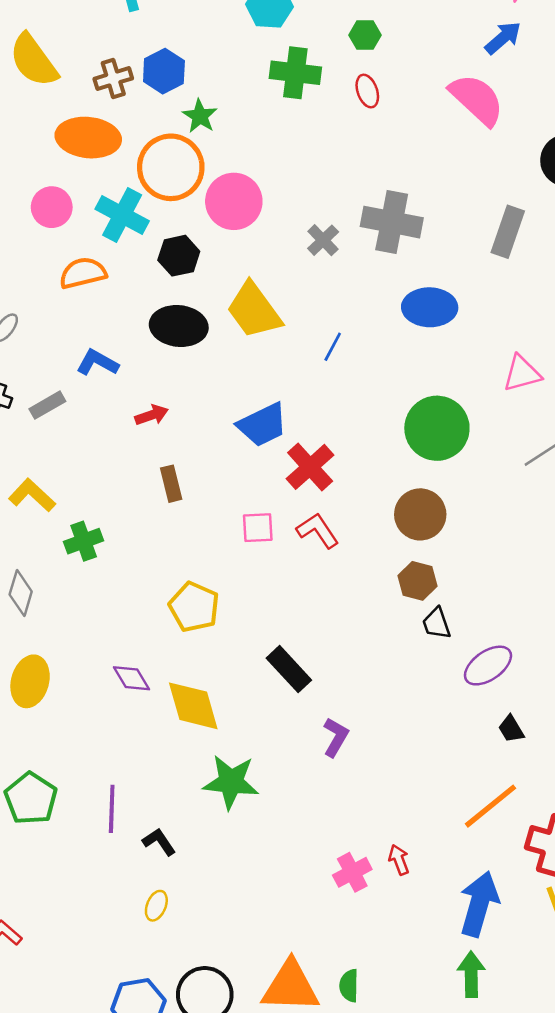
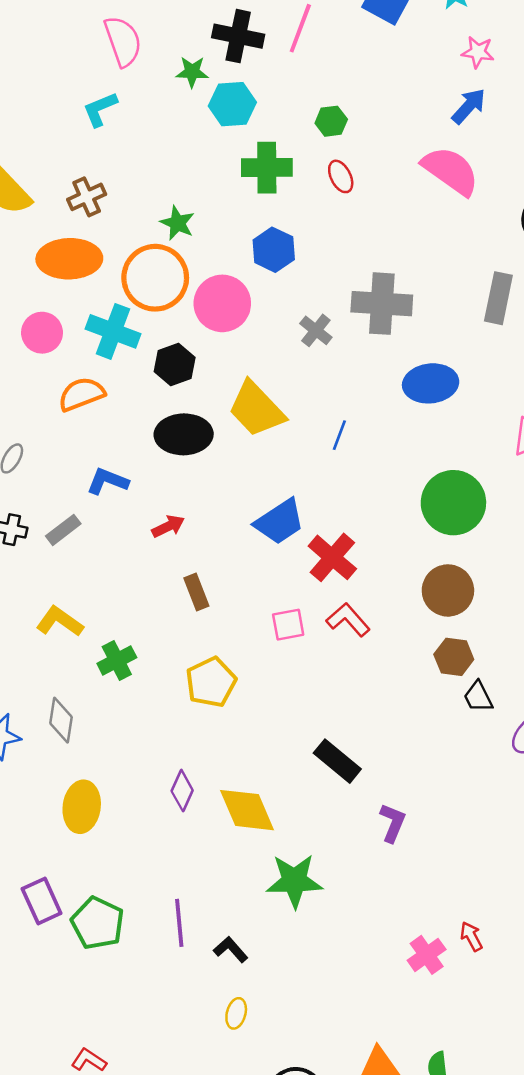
blue hexagon: (164, 71) -> (274, 250), moved
yellow pentagon: (194, 607) -> (211, 682), moved, turned 30
purple diamond: (132, 678) -> (182, 791), turned 63

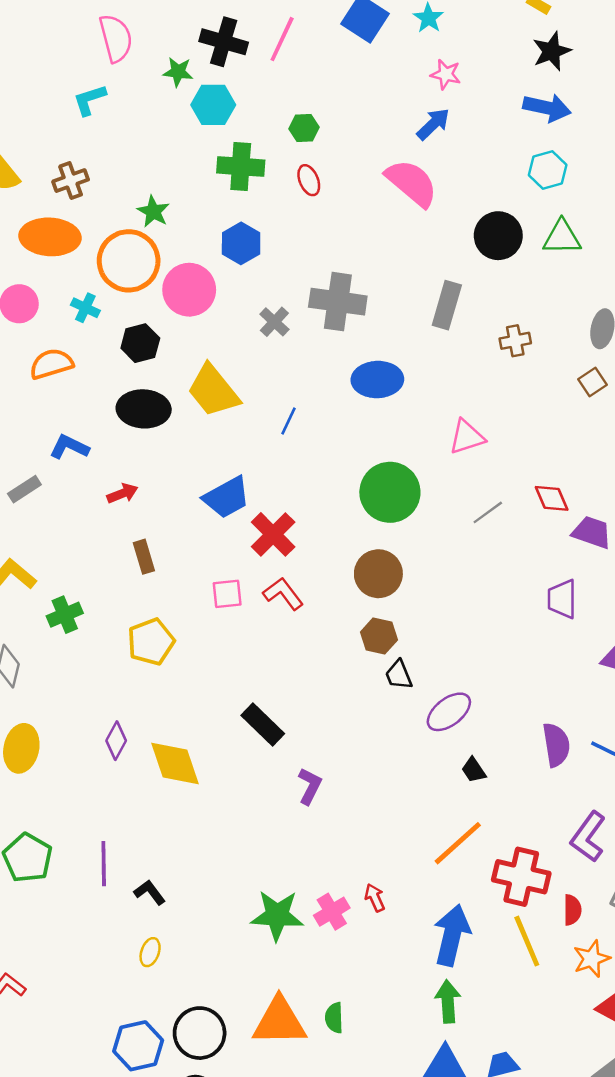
cyan cross: (113, 331) -> (85, 308), size x0.6
green star: (294, 881) -> (277, 915), moved

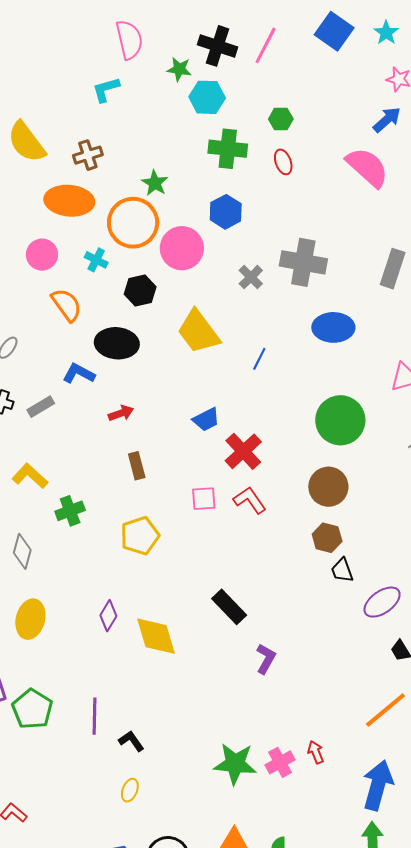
orange semicircle: (51, 364) -> (67, 305), turned 69
black ellipse: (144, 409) -> (117, 343), moved
blue trapezoid: (227, 497) -> (206, 419), size x0.7

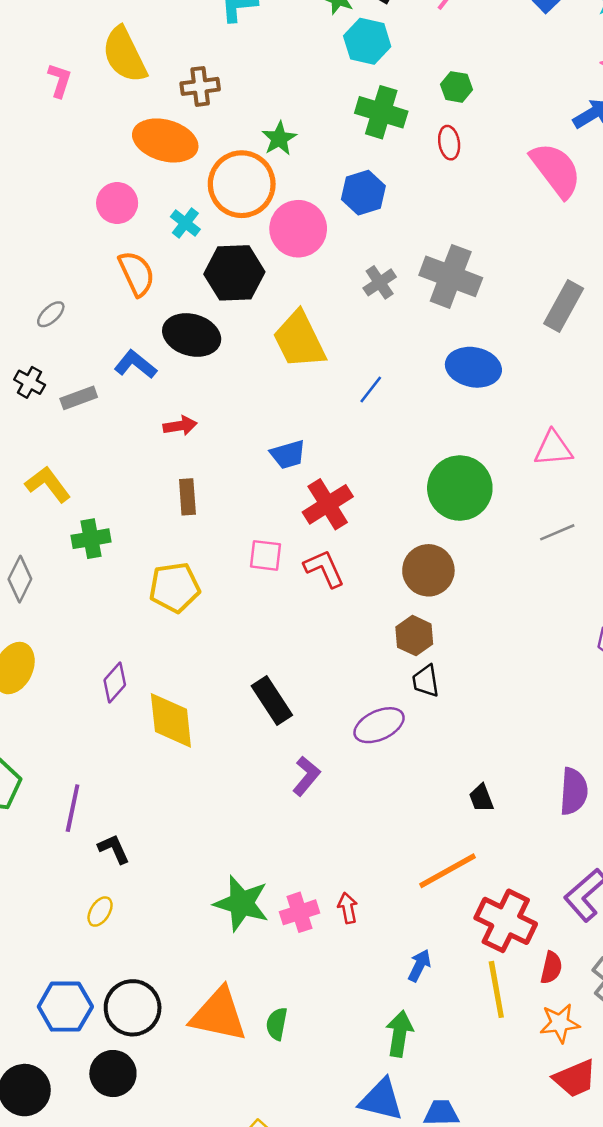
black hexagon: (140, 291) -> (234, 273), size x1.4
purple ellipse: (382, 602) -> (379, 725), moved
blue arrow: (378, 785) -> (419, 966), size x0.5

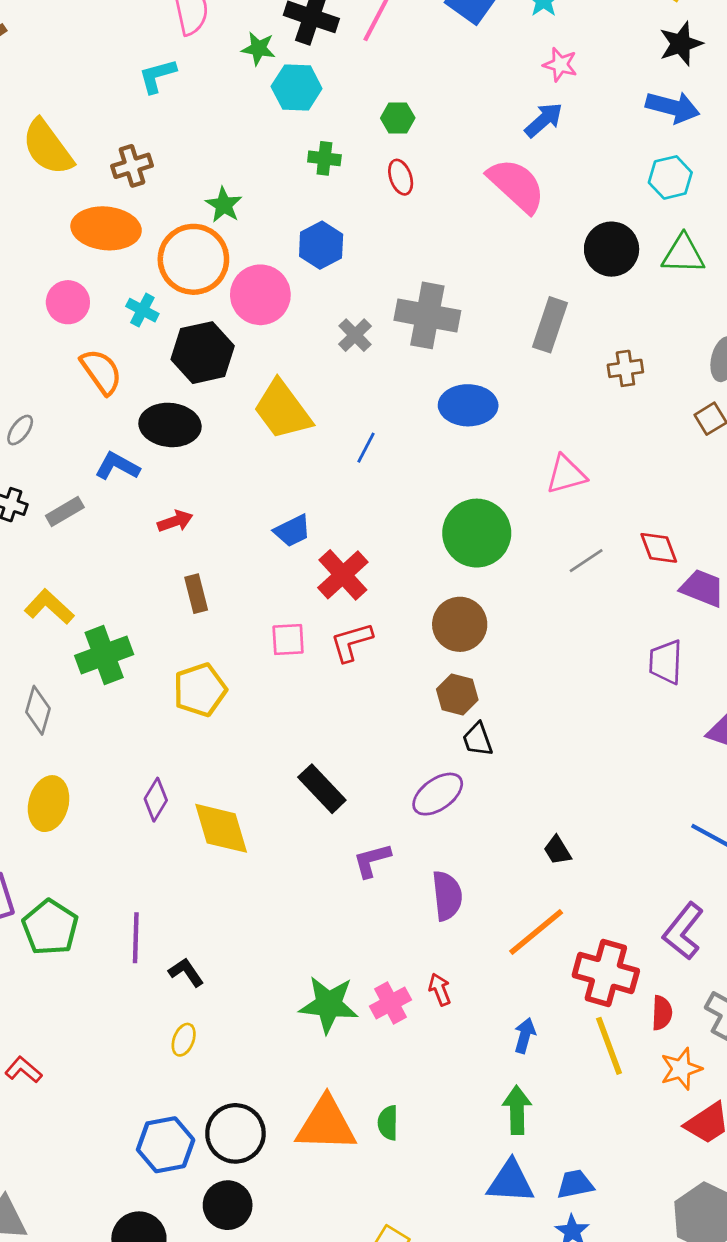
green cross: (381, 112) -> (324, 158), size x0.6
green cross: (91, 539) -> (104, 655), size x1.4
red L-shape: (324, 569) -> (351, 642), turned -72
purple L-shape: (306, 776) -> (372, 860), turned -135
purple semicircle: (574, 791) -> (447, 896), moved

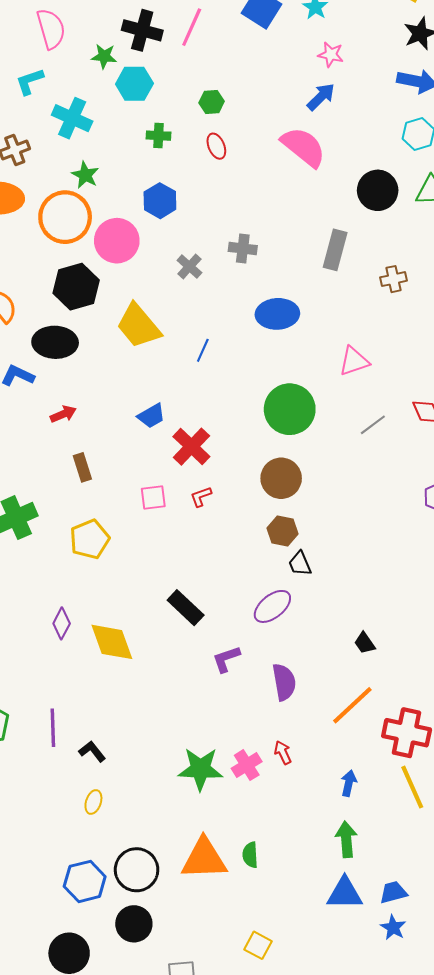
cyan cross: (142, 310) -> (72, 118), moved, size x1.6
gray cross: (427, 315) -> (243, 248), size x0.6
red L-shape: (351, 642) -> (201, 497), size x0.7

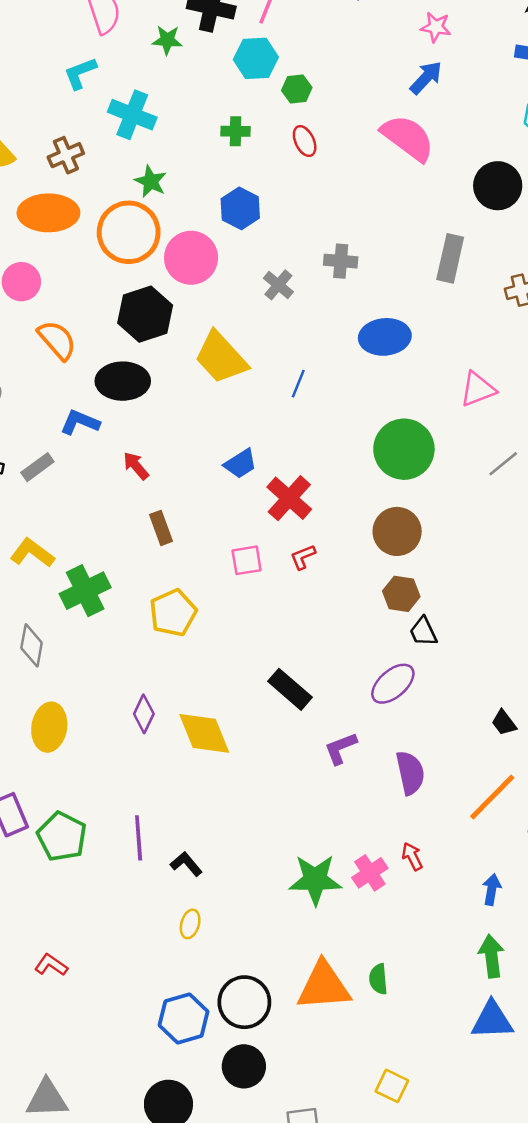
cyan hexagon: (134, 84) -> (256, 58), moved
red arrow: (63, 414) -> (136, 466), turned -105

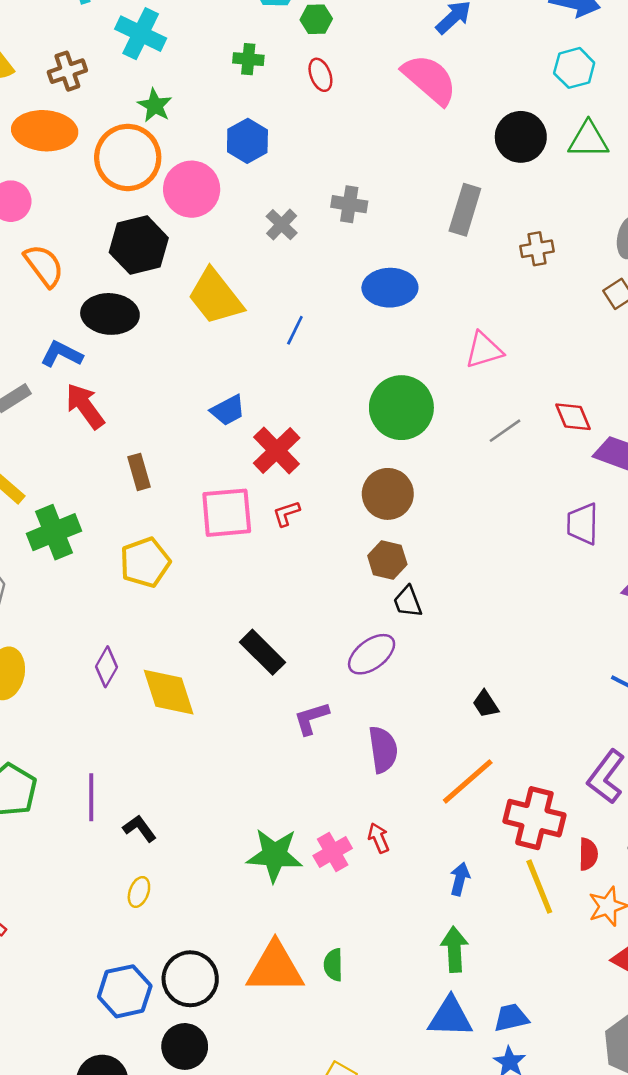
red arrow: (136, 466) -> (85, 406), moved, size x1.5
pink square: (247, 560) -> (227, 513), size x1.6

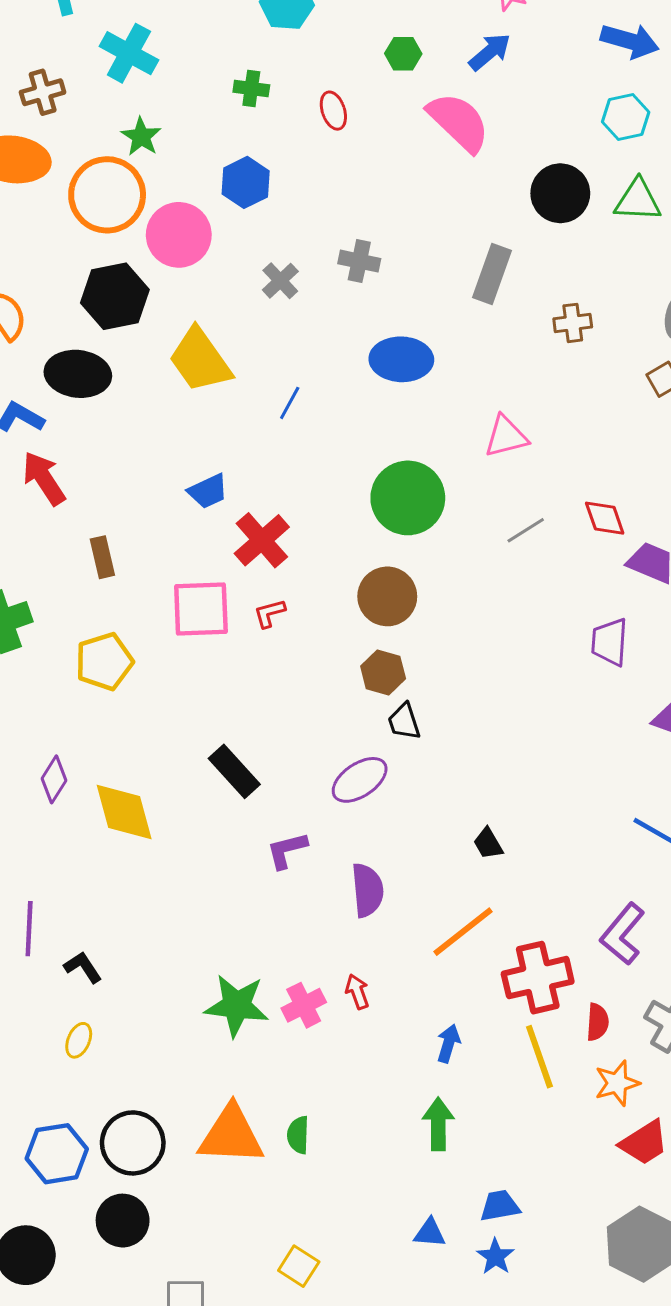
green hexagon: (316, 19) -> (403, 54), moved
red cross: (534, 818) -> (538, 978), turned -30
blue triangle: (450, 1017) -> (430, 1233), moved, size x0.6

